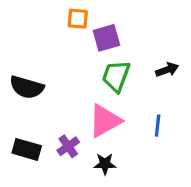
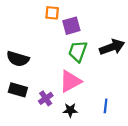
black arrow: (167, 70) -> (112, 47), size x1.6
blue line: (158, 126) -> (106, 106), moved
black rectangle: (27, 149) -> (18, 90), moved

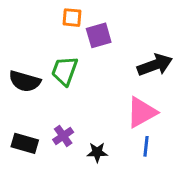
green trapezoid: (78, 51) -> (65, 71), moved
pink triangle: (70, 81) -> (142, 112), moved
black rectangle: (18, 90) -> (25, 143), moved

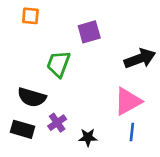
orange square: (72, 18) -> (30, 16), moved
black semicircle: (25, 81) -> (32, 97), moved

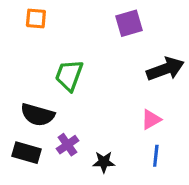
purple square: (89, 32) -> (129, 23), moved
pink triangle: (128, 101) -> (151, 119), size x0.6

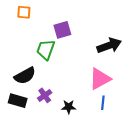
purple square: (129, 23) -> (62, 30), moved
black semicircle: (38, 115) -> (25, 76), turned -45
pink triangle: (151, 119) -> (100, 79), size x1.6

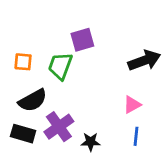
orange square: (24, 12) -> (23, 62), moved
pink triangle: (100, 79) -> (132, 105), size x0.6
purple cross: (45, 95) -> (59, 127), size x1.5

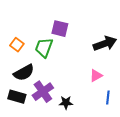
purple square: (82, 40) -> (60, 29), turned 30
orange square: (23, 62) -> (17, 45), turned 32
blue line: (136, 136) -> (108, 98), moved

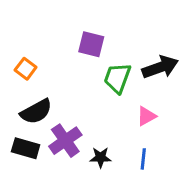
green trapezoid: (44, 48) -> (117, 78), moved
blue line: (108, 98) -> (143, 159), moved

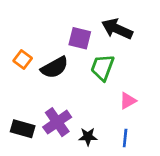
black arrow: (160, 67) -> (117, 29), moved, turned -136
black semicircle: (36, 112) -> (55, 67), moved

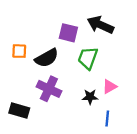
orange square: (23, 59) -> (19, 51), turned -35
purple cross: (57, 122) -> (49, 89), moved, turned -30
black star: (88, 137) -> (90, 97), moved

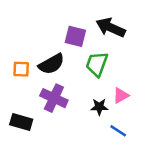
orange square: (19, 51) -> (21, 69), moved
blue line: (107, 119) -> (118, 131), turned -63

